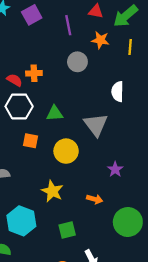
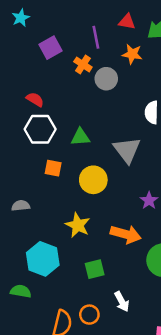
purple square: (32, 15) -> (51, 48), moved
orange cross: (34, 73) -> (83, 64), moved, turned 35
orange arrow: (95, 199) -> (126, 234), size x1.6

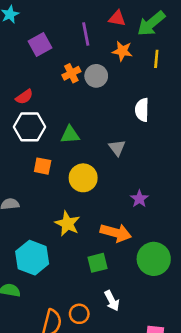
orange cross: (83, 64) -> (71, 73), moved, turned 30
red semicircle: (35, 99) -> (24, 97), turned 114
gray triangle: (127, 150) -> (117, 148), size x0.6
green square: (95, 269) -> (98, 263), moved

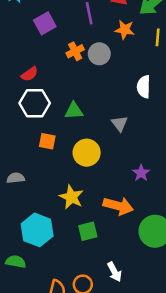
green square: (98, 263) -> (88, 231), moved

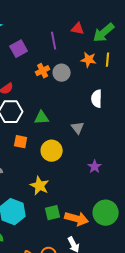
orange star: (125, 30) -> (89, 60), moved
orange arrow: (118, 206) -> (77, 219), moved

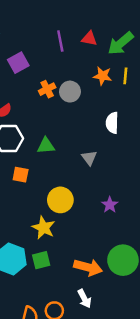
purple line: (54, 41) -> (60, 41), moved
yellow circle: (52, 151) -> (60, 200), moved
green square: (53, 213) -> (41, 260), moved

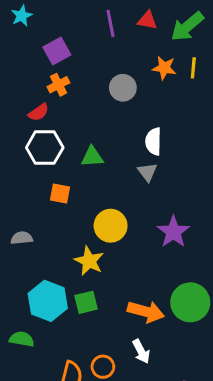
orange cross: (47, 89) -> (58, 85), moved
white semicircle: (112, 123) -> (153, 141), moved
purple star: (110, 205) -> (173, 232), size x1.5

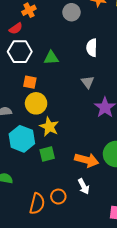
gray triangle: (147, 172) -> (88, 82), moved
yellow circle: (111, 226) -> (36, 103), moved
cyan hexagon: (48, 301) -> (22, 139), moved

